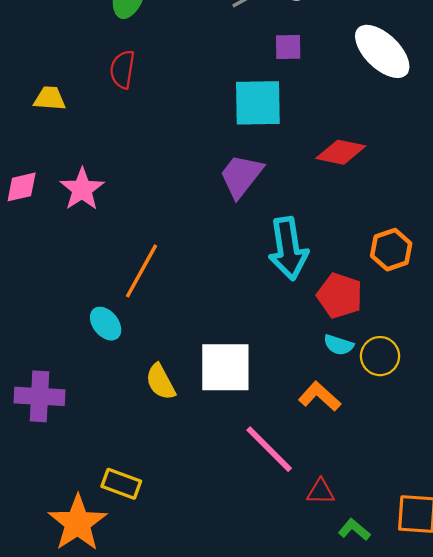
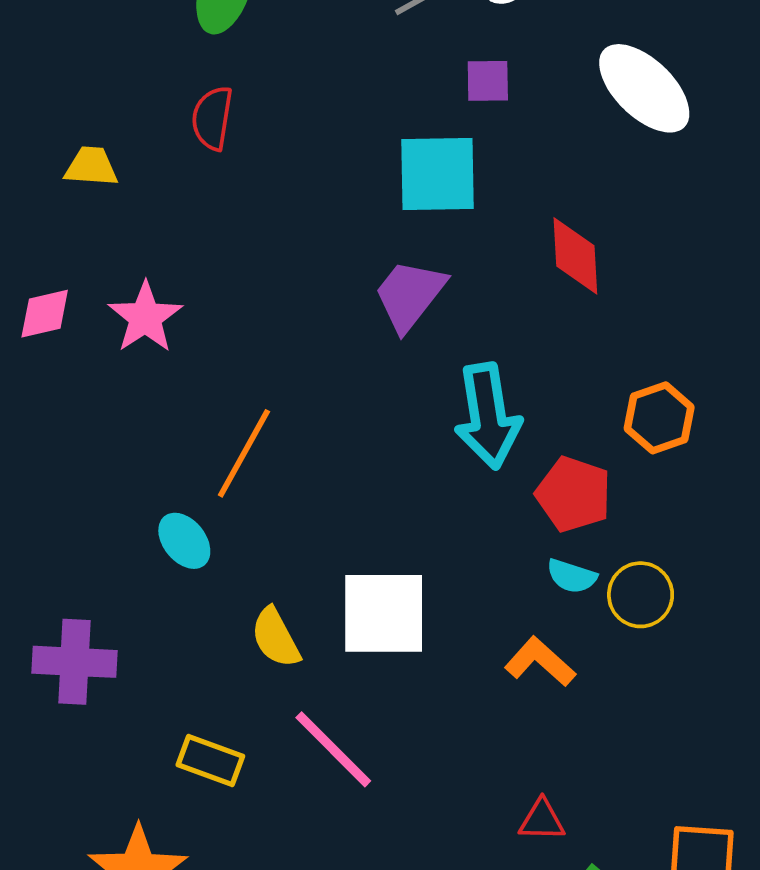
red diamond: (341, 152) -> (575, 256), turned 75
pink line: (269, 449) -> (333, 749), moved
yellow rectangle: (121, 484) -> (210, 760), moved

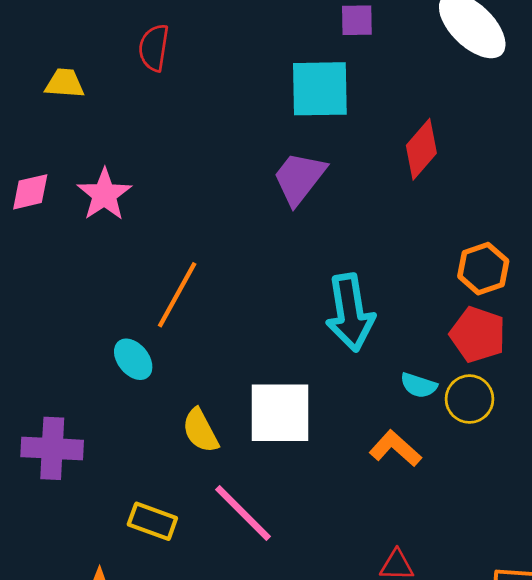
red diamond: (575, 256) -> (421, 149), turned 44
cyan arrow: (488, 416) -> (350, 313), moved
red pentagon: (573, 494) -> (478, 335), moved

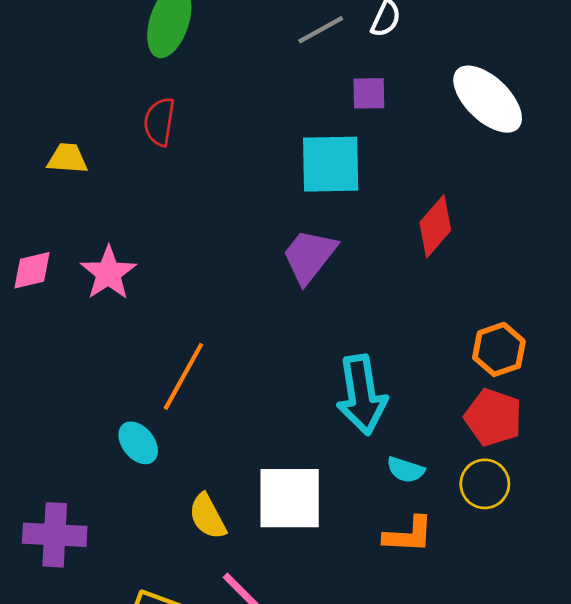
cyan semicircle: (419, 385) -> (406, 470), moved
orange L-shape: (395, 448) -> (408, 535), turned 141

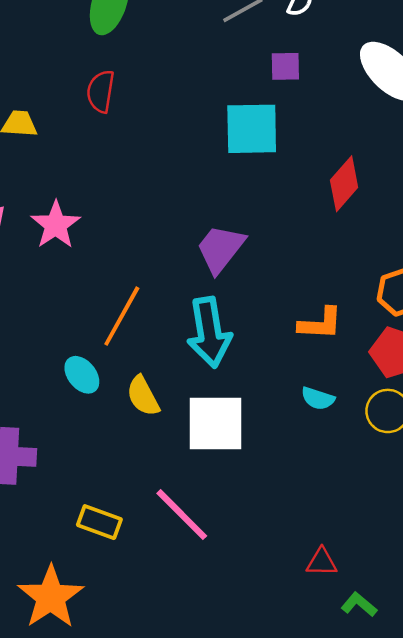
purple trapezoid: (309, 256) -> (220, 249), moved
cyan arrow: (362, 395) -> (209, 332), moved
yellow semicircle: (207, 516) -> (143, 396), moved
orange L-shape: (408, 535) -> (320, 324), moved

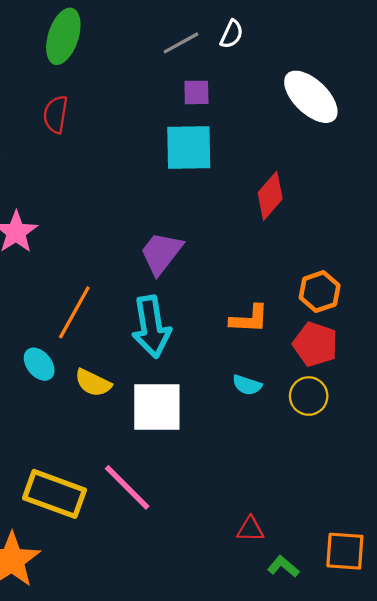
purple square: (285, 66) -> (196, 92), moved
yellow semicircle: (143, 396) -> (93, 383), turned -36
yellow rectangle: (99, 522) -> (55, 494), size x1.6

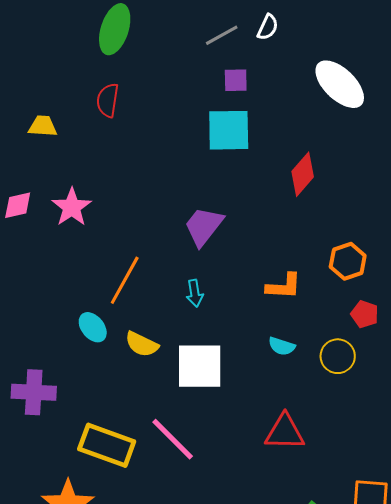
cyan arrow: (151, 327) -> (195, 293), size x0.5
red pentagon: (315, 344) -> (365, 314), moved, size x0.7
red triangle: (250, 529) -> (285, 432), moved, size x1.6

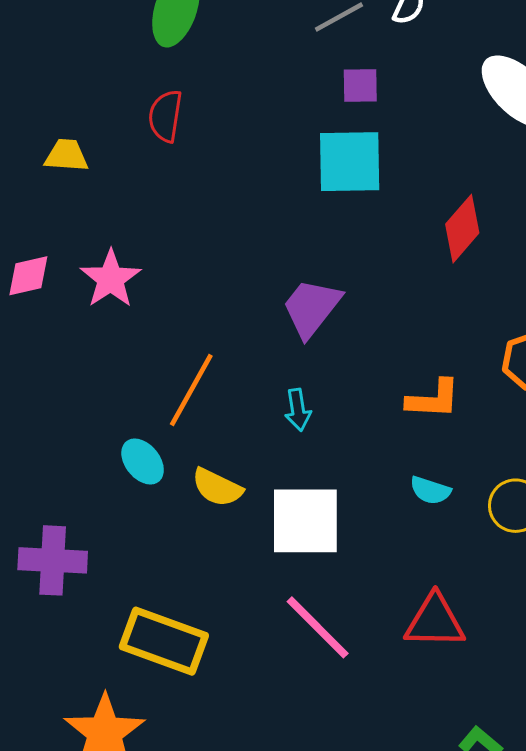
pink line: (173, 439) -> (318, 627), moved

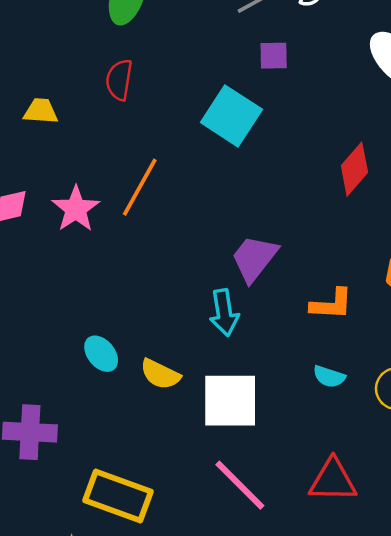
cyan square: (350, 162) -> (231, 116), moved, turned 34
purple trapezoid: (312, 308) -> (254, 258), moved
orange line: (191, 390) -> (140, 187), moved
cyan arrow: (298, 410) -> (224, 313), size x1.4

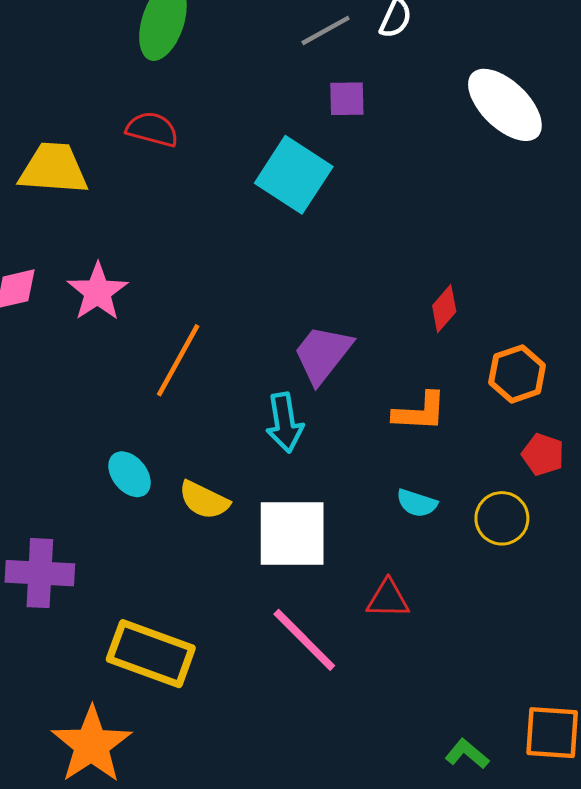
red semicircle: (119, 80) -> (152, 129), turned 96
yellow trapezoid: (41, 111) -> (54, 169), size x1.6
red diamond: (354, 169) -> (444, 309), moved, size x0.7
orange line: (140, 187) -> (178, 360), moved
red triangle: (333, 480) -> (388, 599), moved, size x0.7

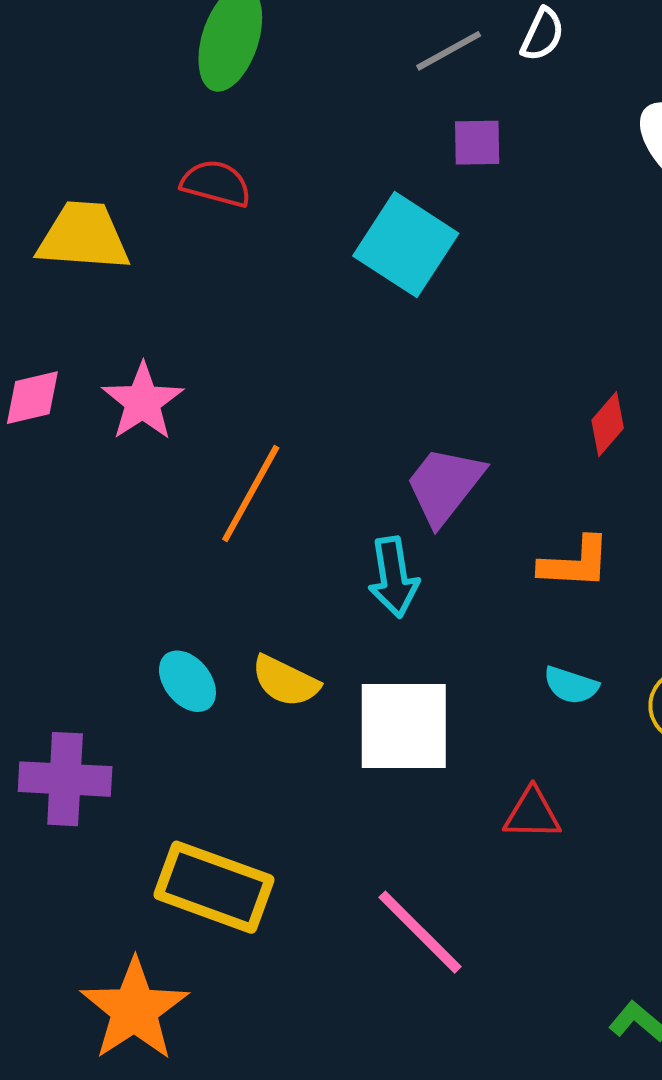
cyan ellipse: (130, 474) -> (187, 681), moved
pink line: (304, 640) -> (420, 932), moved

